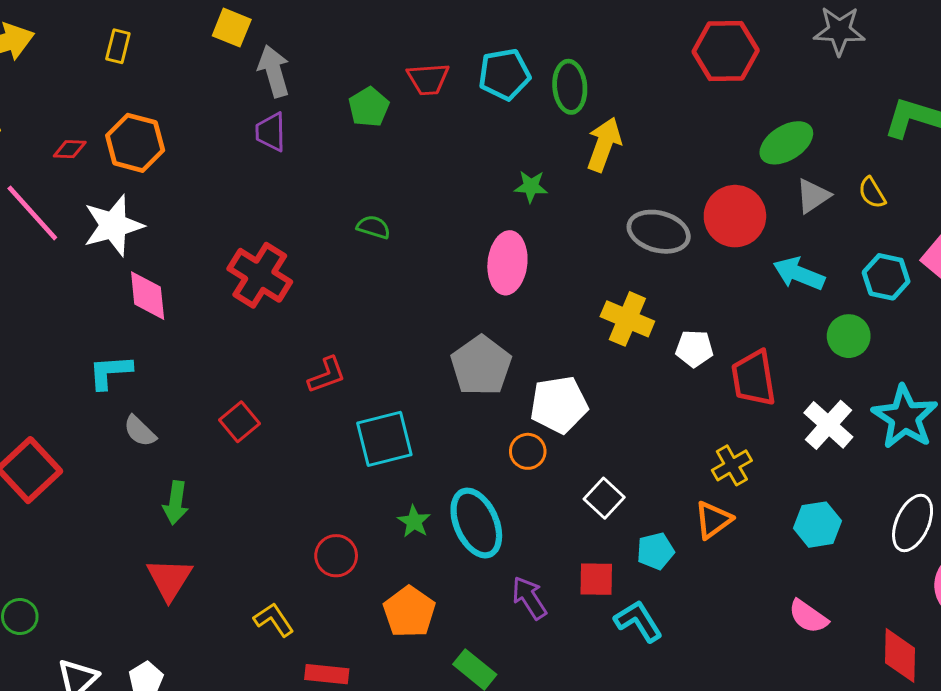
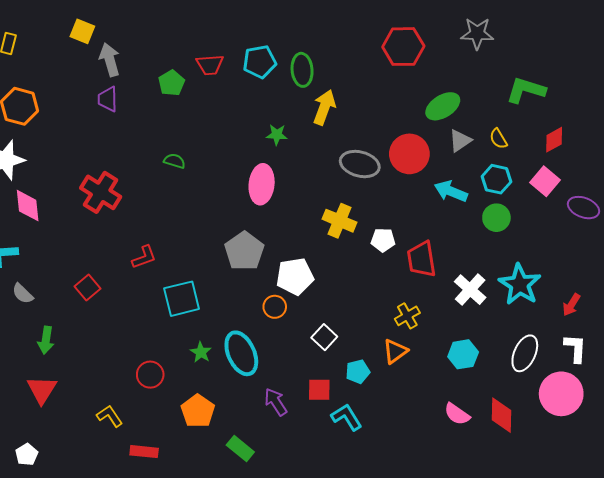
cyan hexagon: (886, 277) -> (496, 179), moved
green circle: (849, 336) -> (496, 218), moved
red diamond: (900, 655) -> (501, 415), moved

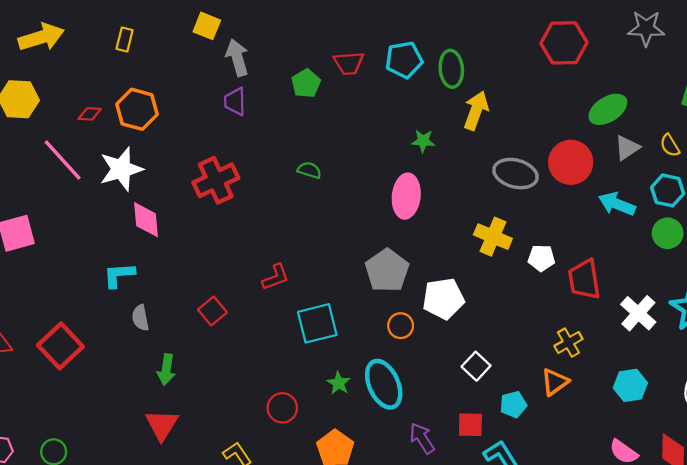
red cross: (101, 192) -> (216, 180), moved, turned 33
gray semicircle: (23, 294) -> (140, 318), turned 35
orange circle: (275, 307) -> (401, 326), moved

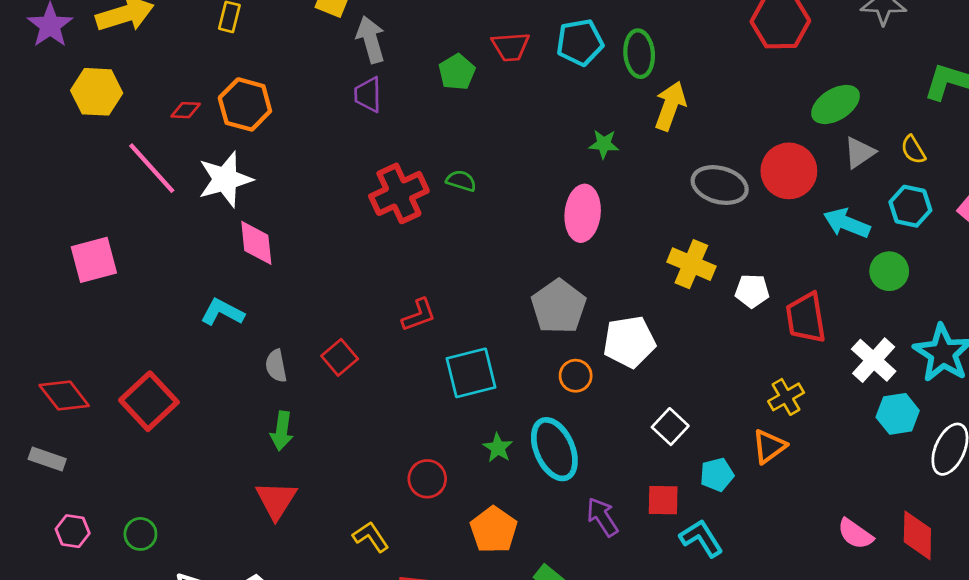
red cross: (216, 180) -> (399, 193), moved
green circle: (668, 233) -> (889, 271), moved
cyan L-shape: (119, 275) -> (222, 312), turned 32
gray semicircle: (140, 318) -> (276, 366), moved
cyan hexagon: (630, 385) -> (898, 414), moved

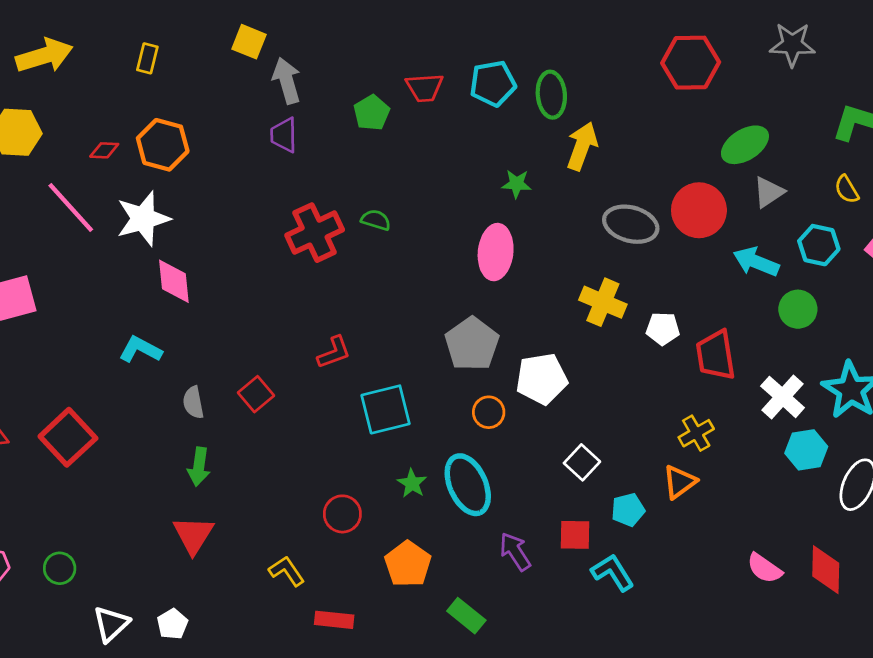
yellow semicircle: (913, 150) -> (847, 189), moved

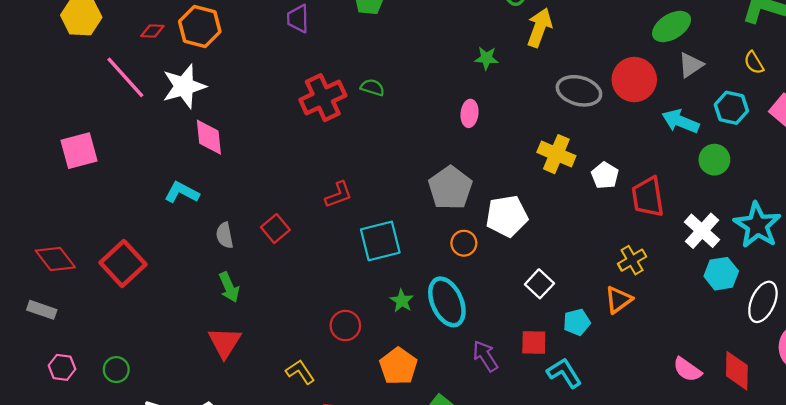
pink ellipse: (496, 252) -> (469, 113), size x0.6
white pentagon: (663, 329) -> (605, 175), turned 30
green arrow: (199, 467) -> (229, 287), turned -32

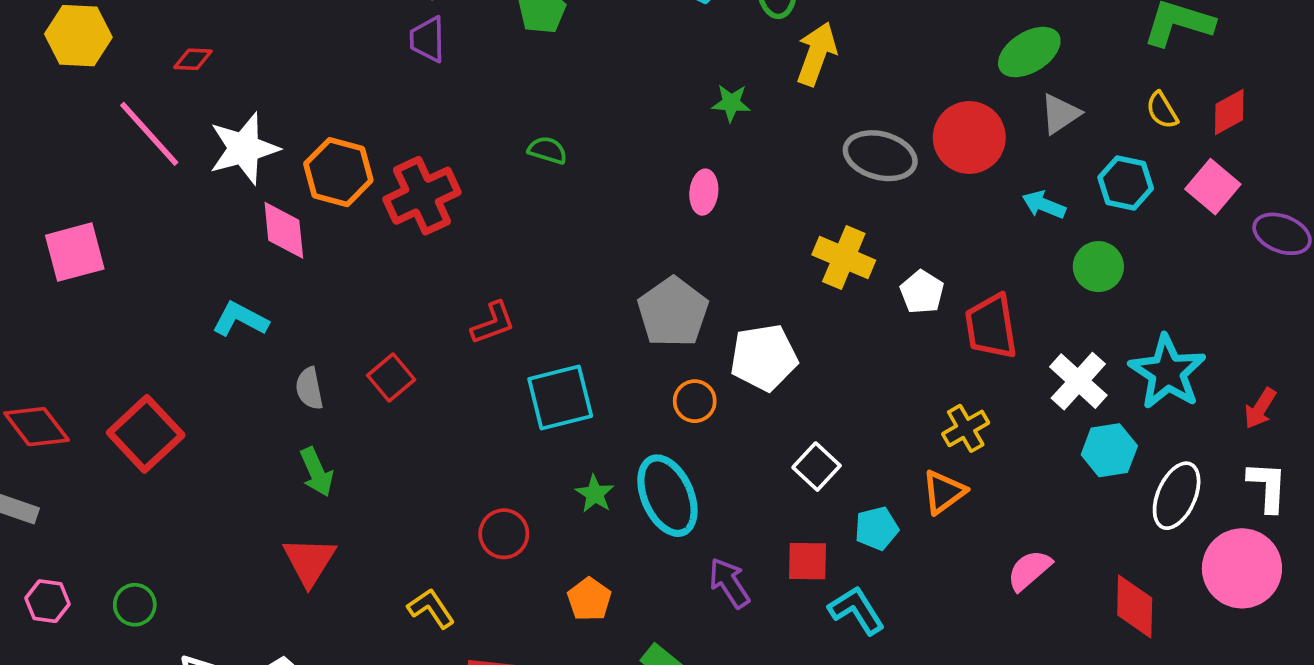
orange hexagon: (200, 26) -> (338, 172), moved
red cross: (323, 98) -> (422, 196), moved
cyan arrow: (681, 121) -> (1044, 205), size x0.7
orange pentagon: (398, 366) -> (589, 599), size x0.7
pink semicircle: (687, 370) -> (1029, 570), moved, turned 104

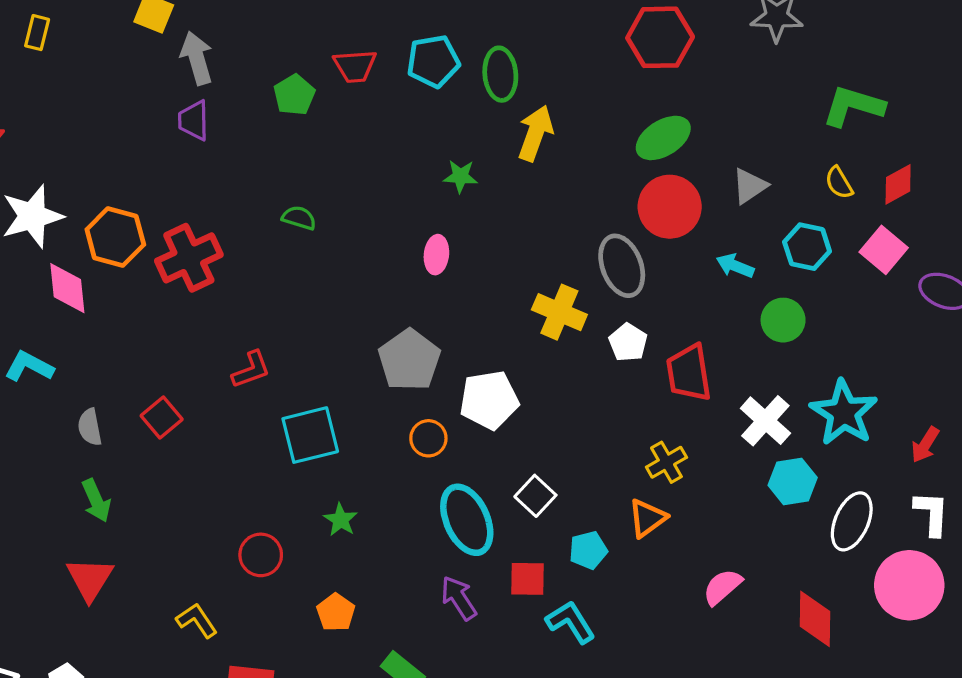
green ellipse: (1029, 52) -> (663, 138), moved
gray ellipse: (880, 156) -> (622, 266), moved, turned 54
cyan ellipse: (667, 496) -> (467, 520), moved

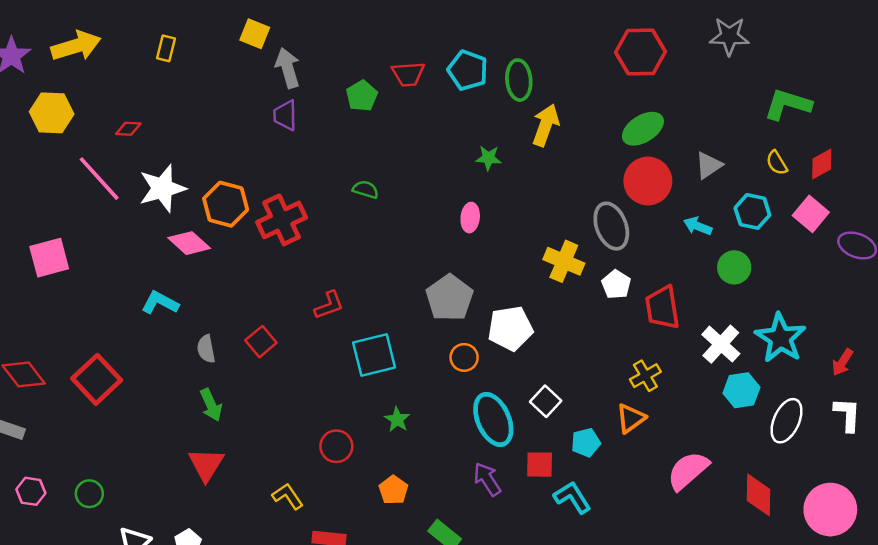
cyan pentagon: (433, 61) -> (468, 70), turned 30
pink diamond: (67, 288) -> (189, 243), turned -42
pink circle: (909, 585) -> (830, 510), moved
pink semicircle: (722, 587) -> (688, 471), size x1.4

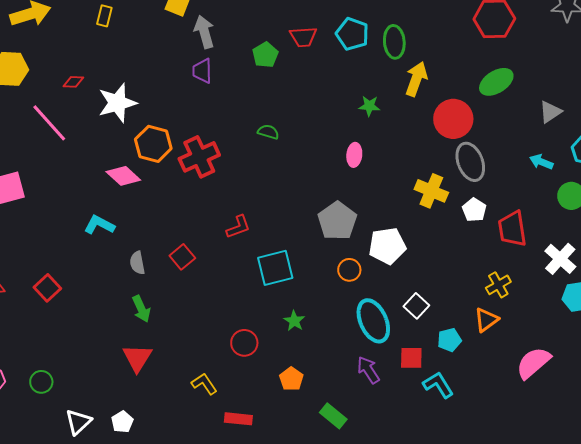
red circle: (648, 181) -> (453, 119), moved
white star: (162, 188) -> (117, 103), moved
red square: (97, 379) -> (47, 288), size x0.7

